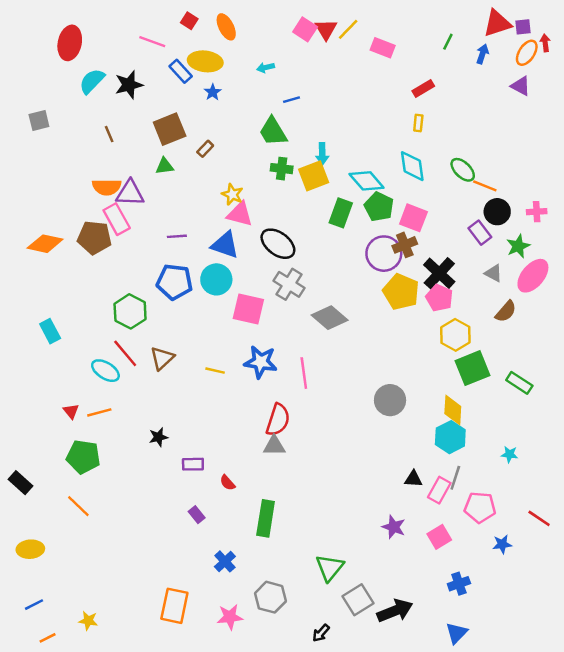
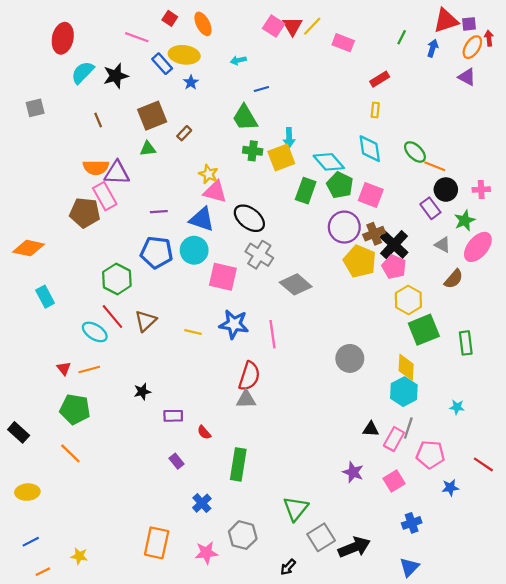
orange diamond: (45, 244) -> (29, 248), moved
brown cross: (405, 245) -> (374, 234), moved
green rectangle: (519, 383) -> (466, 343), turned 50

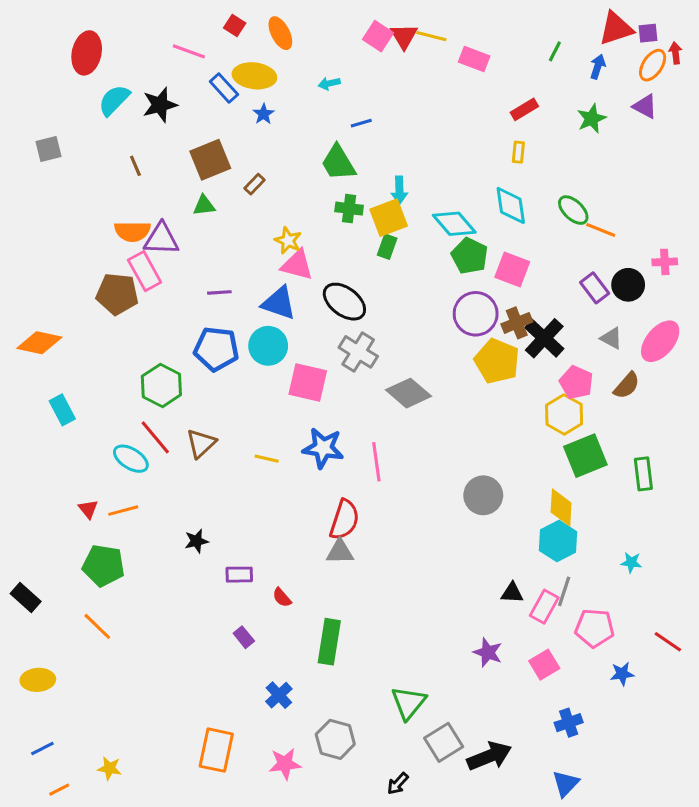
yellow line: (312, 26) -> (431, 36), turned 60
black circle: (446, 190) -> (628, 285), moved
green rectangle: (306, 191) -> (387, 247), moved, size x0.7
green star: (465, 220) -> (592, 119), moved
pink pentagon: (394, 267) -> (576, 382), moved

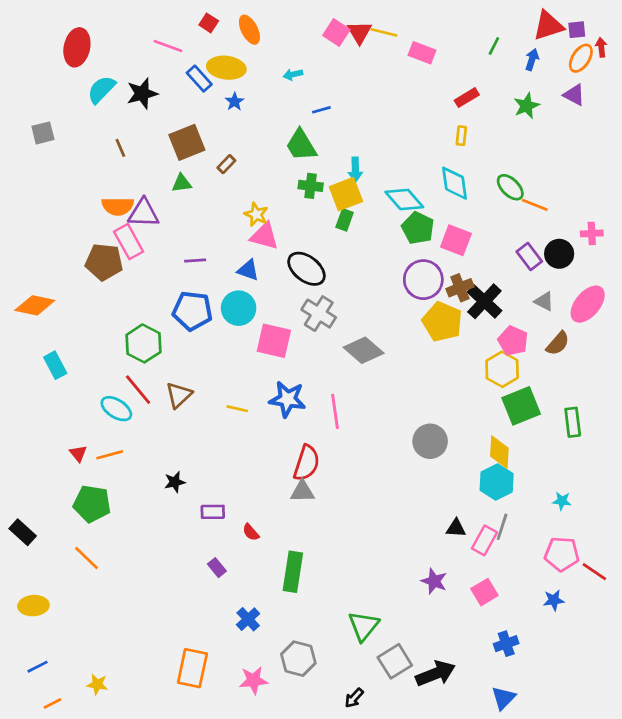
blue triangle: (279, 303) -> (248, 270), size x0.7
pink pentagon: (595, 628) -> (562, 554), moved

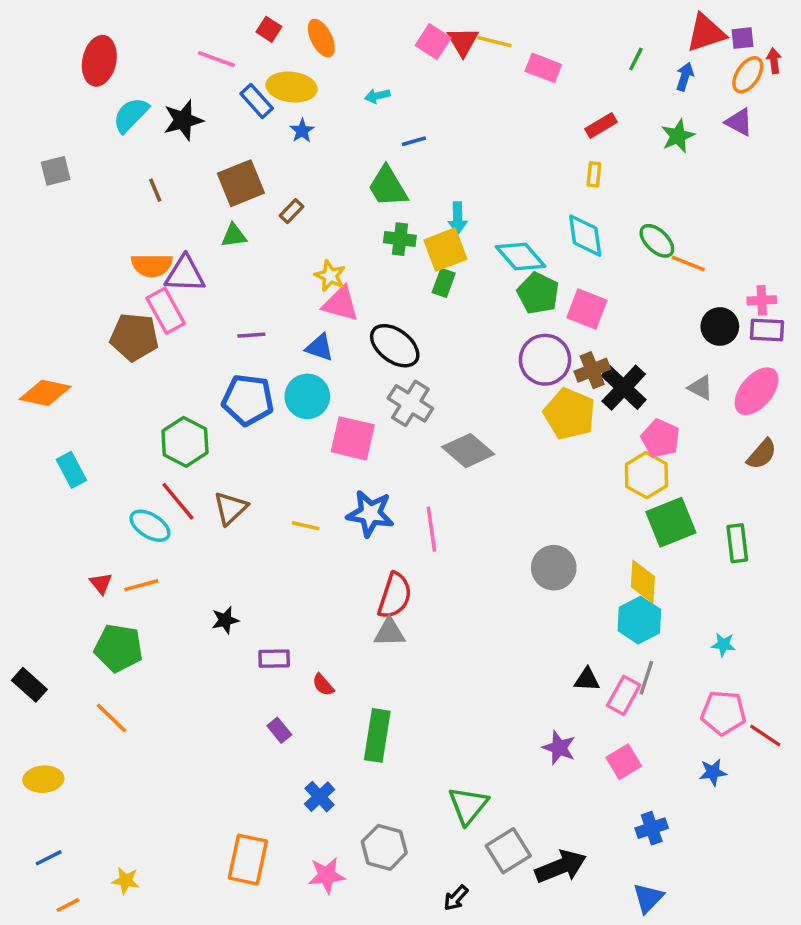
purple rectangle: (529, 257) -> (767, 330), moved, turned -50
brown semicircle: (558, 343) -> (762, 454), moved

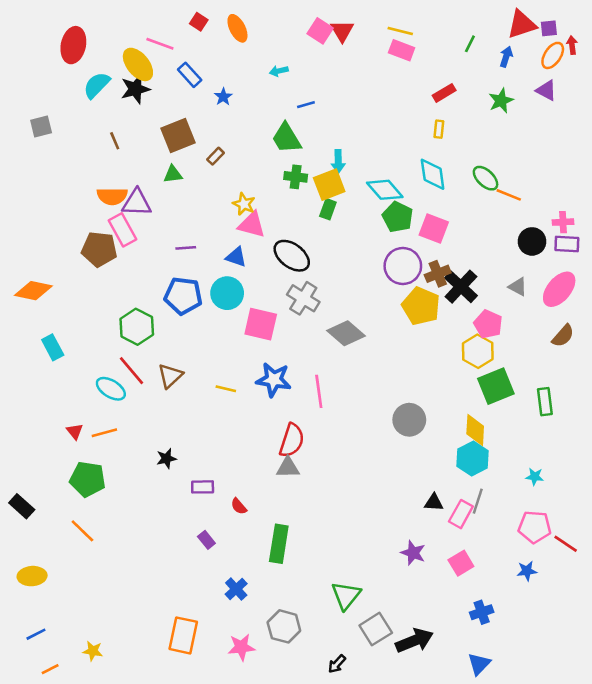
yellow line: (494, 42) -> (400, 31), moved
yellow ellipse: (292, 87) -> (138, 64), moved, turned 44

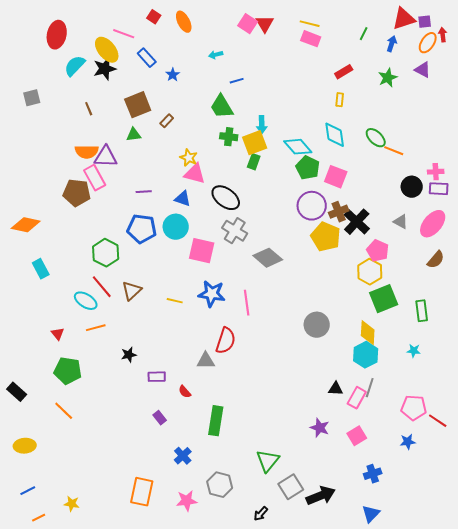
orange line: (104, 433) -> (96, 328), moved
gray triangle: (288, 468) -> (206, 361), moved
cyan star: (535, 477) -> (414, 351), moved

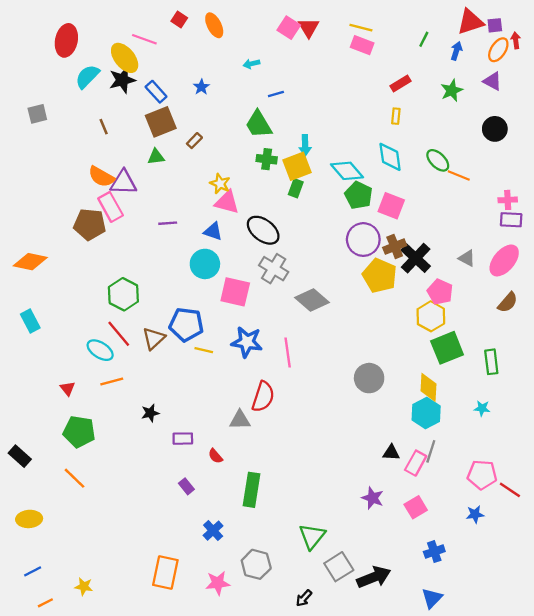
blue rectangle: (147, 58) -> (156, 92), moved
orange semicircle: (87, 152) -> (101, 177), turned 30
black circle: (412, 187) -> (495, 129), moved
blue pentagon: (142, 229) -> (186, 325), moved
cyan rectangle: (41, 269) -> (30, 321), moved

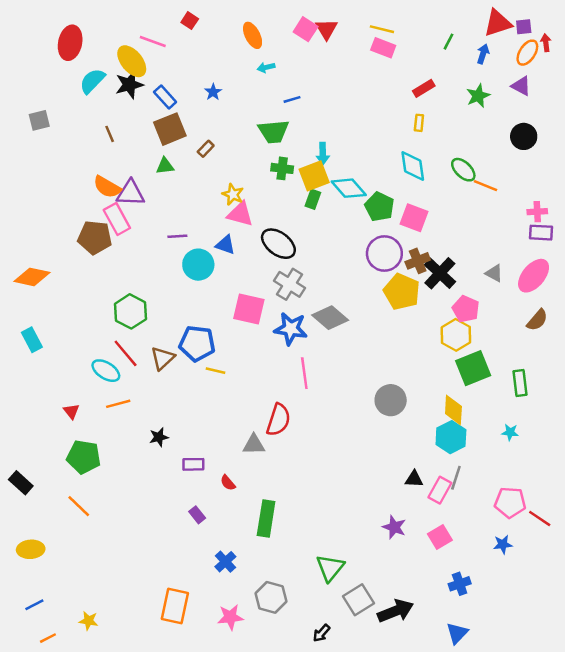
orange ellipse: (214, 25) -> (253, 35), moved
green trapezoid: (258, 124) -> (273, 131), turned -64
cyan diamond: (347, 171) -> (349, 188), moved
cyan circle: (205, 264) -> (198, 265), moved
blue star: (247, 342) -> (291, 329), moved

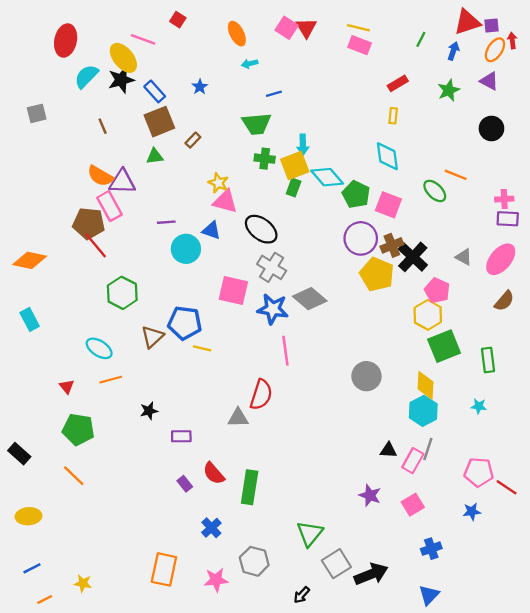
green ellipse: (463, 170) -> (435, 191), moved
red line: (126, 353) -> (96, 245), moved
red semicircle: (228, 483) -> (214, 473), moved, size x1.5

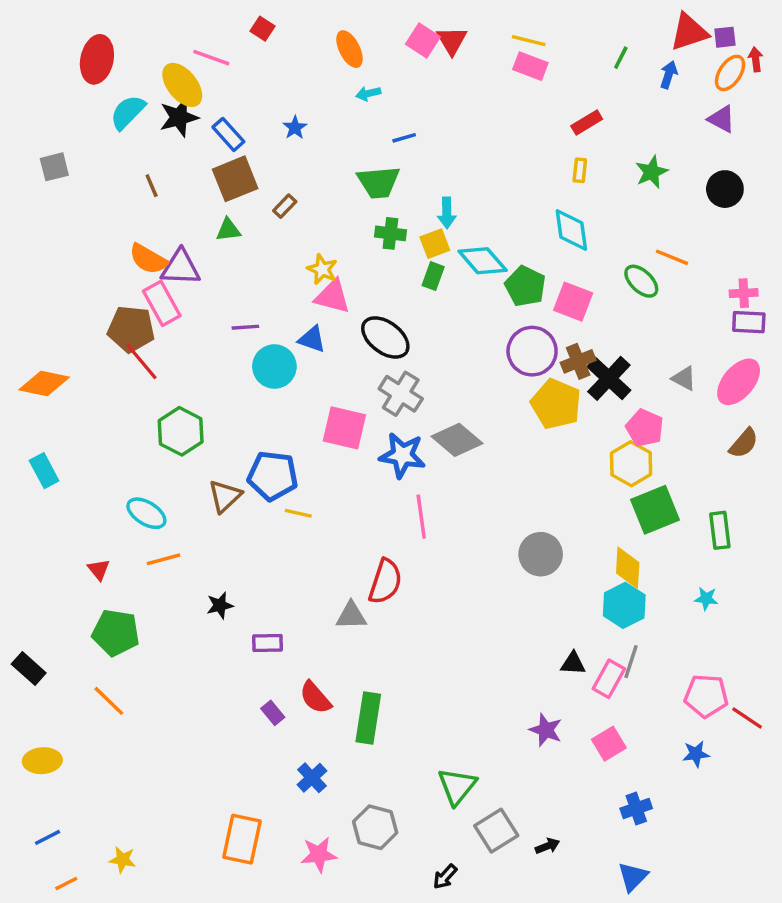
green star: (449, 90) -> (652, 172), moved
yellow square: (295, 166) -> (435, 244), size x0.7
black arrow: (371, 574) -> (547, 846), size x0.5

